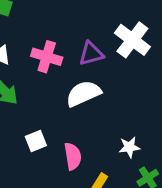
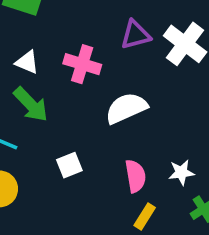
purple triangle: (91, 54) -> (135, 35), moved
pink semicircle: (73, 156) -> (135, 176), moved

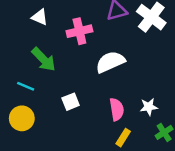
white triangle: (27, 62) -> (40, 17), moved
pink cross: (82, 64) -> (79, 31), turned -30

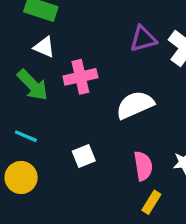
pink cross: (79, 31) -> (80, 77), moved
green arrow: (44, 59) -> (33, 85), moved

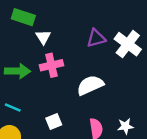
white triangle: (44, 47) -> (43, 37), moved, turned 35
green arrow: (33, 85) -> (17, 71), turned -45

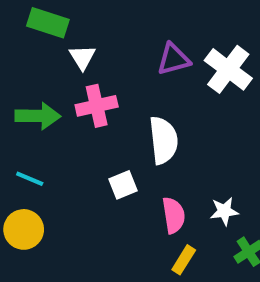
white semicircle: (90, 85) -> (163, 140), turned 108
white square: (54, 122) -> (123, 185), moved

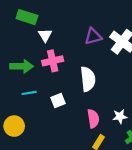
cyan line: (30, 179) -> (29, 93), moved, turned -32
white square: (123, 185) -> (58, 100), moved

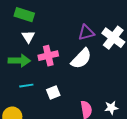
white triangle: (45, 35) -> (28, 37), moved
white semicircle: (88, 79) -> (81, 59), moved, turned 50

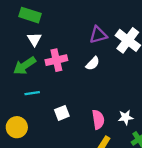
white semicircle: (81, 59) -> (93, 63), size x0.6
green arrow: (19, 61) -> (24, 66), turned 145
white square: (53, 93) -> (62, 113), moved

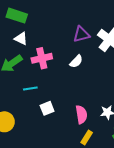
white triangle: (34, 39) -> (21, 38), turned -32
cyan line: (32, 93) -> (30, 88), moved

